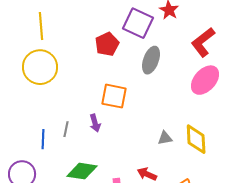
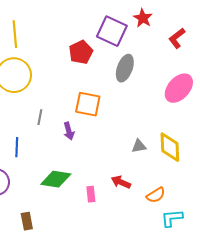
red L-shape: (203, 42) -> (177, 38), moved, size x0.7
gray line: (66, 129) -> (40, 117), moved

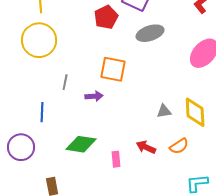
gray ellipse: (125, 68) -> (150, 33), turned 52
purple arrow: (69, 131) -> (94, 96), turned -78
orange semicircle: (156, 195) -> (179, 146), moved

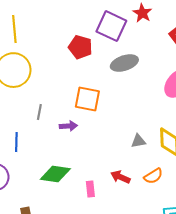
red pentagon: (106, 17) -> (80, 47), turned -30

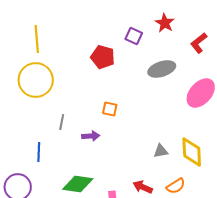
purple square: (111, 26) -> (134, 36), size x0.6
gray ellipse: (124, 63) -> (162, 69), moved
orange square: (87, 99) -> (110, 109), size x0.6

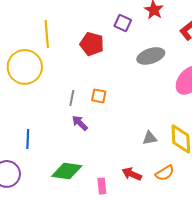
yellow line: (37, 39) -> (47, 34), moved
gray line: (62, 122) -> (72, 98), moved
purple arrow: (91, 136) -> (80, 123), turned -132

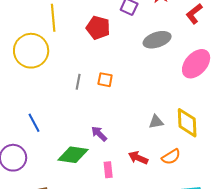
purple arrow: (80, 123) -> (99, 134), moved
blue line: (28, 139) -> (34, 123), turned -30

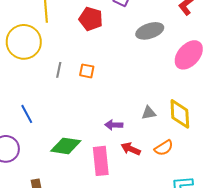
orange square: (105, 80) -> (87, 71), moved
gray line: (78, 82) -> (59, 70), moved
purple arrow: (99, 134) -> (114, 125), moved, turned -42
pink rectangle: (108, 170) -> (101, 161), size x1.8

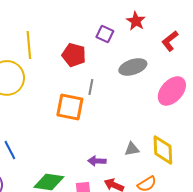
gray line: (59, 70) -> (91, 87), moved
orange square: (87, 71) -> (70, 107), size x1.8

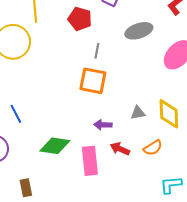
orange square: (70, 107) -> (93, 81), moved

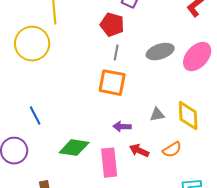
red pentagon: (80, 19) -> (112, 25), moved
gray ellipse: (139, 31) -> (160, 52), moved

